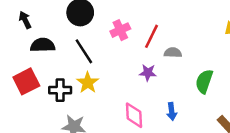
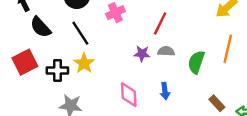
red line: (152, 36) -> (160, 23), moved
black semicircle: (43, 45) -> (41, 27), turned -130
gray semicircle: (173, 53) -> (166, 51), moved

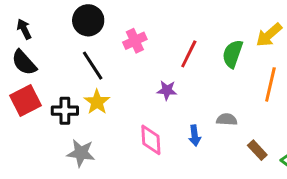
black semicircle: (41, 27) -> (24, 63), moved
gray semicircle: (166, 51) -> (227, 119), moved
green semicircle: (196, 62) -> (233, 54), moved

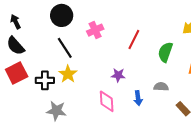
green semicircle: (233, 54) -> (165, 52), moved
purple star: (167, 90) -> (118, 75), moved

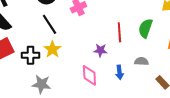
red line: (134, 40) -> (119, 32), moved, turned -30

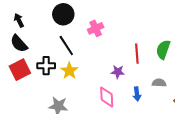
black cross: (30, 55) -> (46, 66), moved

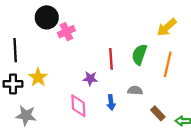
black circle: (63, 14) -> (47, 17), moved
black line: (66, 46) -> (15, 50), moved, turned 30
black cross: (46, 66) -> (13, 84), moved

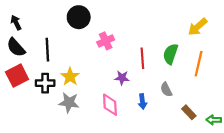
pink cross: (66, 32) -> (106, 41), moved
gray semicircle: (135, 90) -> (166, 90), turned -120
gray star: (26, 116) -> (69, 103), moved

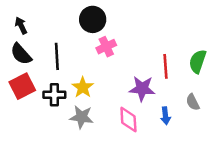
pink cross: (106, 41) -> (106, 47), moved
purple star: (122, 78) -> (142, 89), size x1.5

